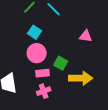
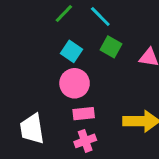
green square: (61, 63) -> (111, 47), moved

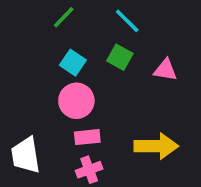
cyan line: (100, 17) -> (127, 21), moved

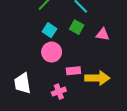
pink rectangle: (87, 137) -> (73, 71), moved

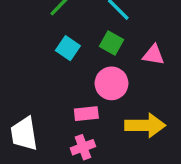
pink circle: (52, 52) -> (112, 83), moved
pink rectangle: (73, 71) -> (86, 114), moved

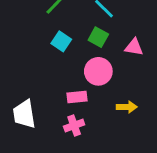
yellow arrow: (145, 125) -> (127, 107), size x0.6

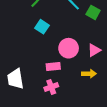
green square: (98, 37) -> (93, 12), moved
pink triangle: (134, 47) -> (94, 50), moved, turned -40

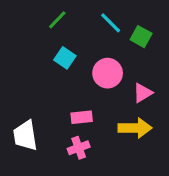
pink circle: (69, 48) -> (108, 73), moved
yellow arrow: (89, 74) -> (135, 128), size x1.5

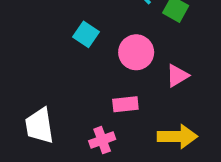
pink rectangle: (82, 117) -> (125, 104), moved
yellow arrow: (135, 128) -> (177, 136), moved

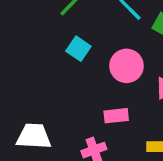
white trapezoid: (39, 126) -> (34, 136), turned 102

